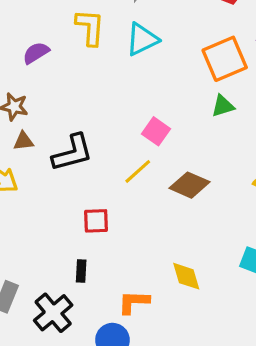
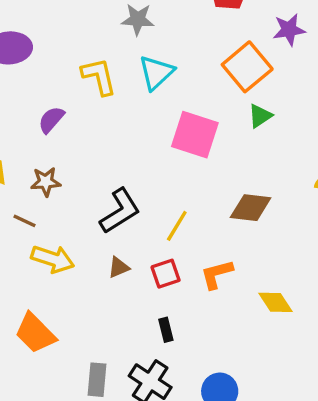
pink square: (156, 131) -> (195, 135), moved, size x1.6
brown triangle: (24, 141) -> (119, 267), moved
yellow line: (138, 171) -> (177, 226), moved
orange L-shape: (134, 302) -> (217, 274), moved

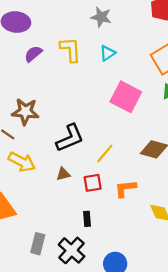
cyan triangle: (156, 73) -> (107, 53), size x0.7
purple semicircle: (51, 120) -> (33, 54), moved
brown star: (46, 182) -> (25, 112), size x1.4

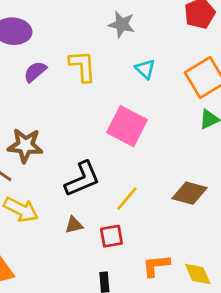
cyan triangle: (107, 53) -> (145, 69), moved, turned -42
pink square: (126, 97) -> (127, 126), moved
orange L-shape: (125, 189) -> (156, 266), moved

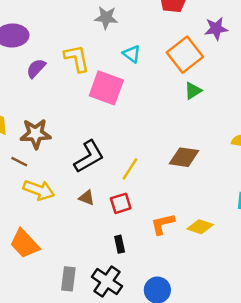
pink square: (127, 126) -> (106, 88), moved
brown triangle: (74, 225) -> (87, 198), turned 42
yellow diamond: (198, 274) -> (200, 227), turned -40

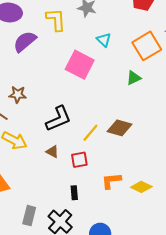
yellow L-shape: (77, 58) -> (56, 20), moved
purple semicircle: (36, 68) -> (25, 42), size x1.4
green triangle: (193, 91) -> (134, 78), moved
brown star: (36, 134) -> (18, 94), size x0.7
brown diamond: (184, 157) -> (119, 128), moved

